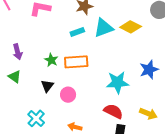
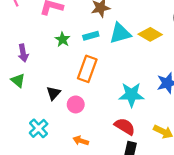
green star: (51, 60) -> (63, 39), moved
orange rectangle: (76, 62) -> (87, 69), turned -70

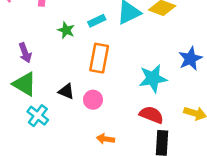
green triangle: (18, 80) -> (25, 84), size x1.5
black triangle: (53, 93) -> (66, 91), turned -40
cyan cross: (39, 128) -> (38, 116), moved

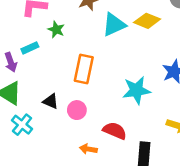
cyan rectangle: (97, 21) -> (30, 48), moved
green star: (66, 30) -> (56, 30), moved
red semicircle: (151, 115) -> (115, 131), moved

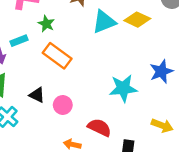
orange rectangle: (84, 69) -> (57, 56), moved, turned -68

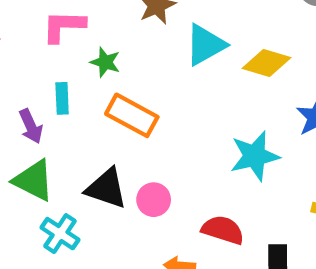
yellow diamond: (137, 20) -> (267, 63), moved
cyan rectangle: (19, 41) -> (62, 98), turned -63
black triangle: (37, 95) -> (106, 188), size x1.5

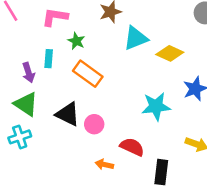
cyan cross: (60, 234) -> (20, 137), moved, turned 30

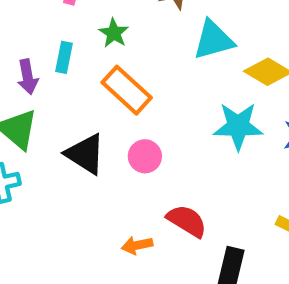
cyan star: (156, 106) -> (238, 126), moved
pink circle: (94, 124) -> (145, 156), moved
orange arrow: (104, 165) -> (137, 245), turned -30

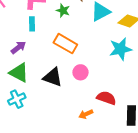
green star: (114, 33) -> (63, 11), moved
cyan rectangle: (64, 57) -> (32, 24), moved
purple arrow: (28, 77) -> (18, 47), turned -105

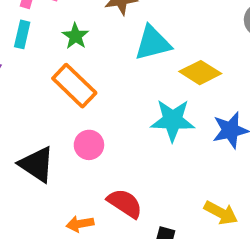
green star: (63, 11) -> (75, 36), moved
black triangle: (53, 77) -> (37, 164), moved

